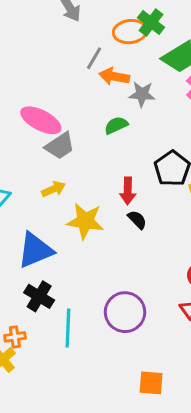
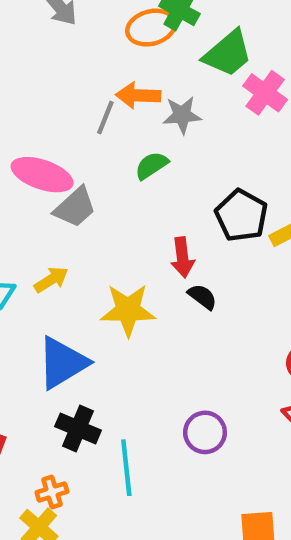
gray line: (94, 58) -> (105, 117), moved
yellow arrow: (53, 189) -> (51, 280), moved
purple circle: (125, 312) -> (205, 432), size x0.7

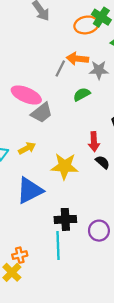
black cross: (78, 428) -> (65, 219), moved, turned -30

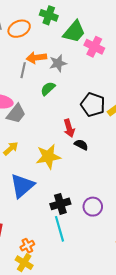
orange ellipse: (86, 25) -> (19, 29), moved

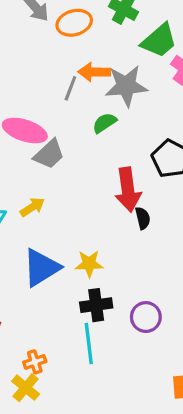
gray star: (58, 63) -> (126, 86), size x1.5
red arrow: (69, 128) -> (128, 190), size x1.5
black semicircle: (81, 145) -> (143, 218), turned 40
yellow star: (48, 157) -> (89, 264), moved, size x0.7

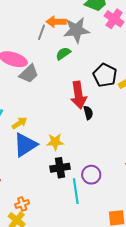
yellow arrow: (32, 207) -> (19, 123), moved
cyan line: (89, 343) -> (76, 191), moved

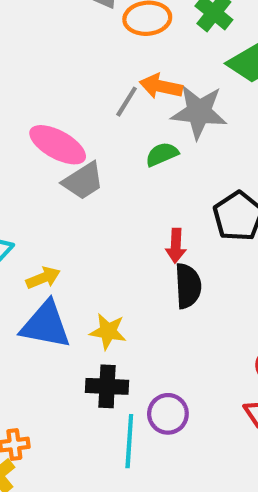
red arrow: (79, 95) -> (176, 246), size x0.6
black semicircle: (88, 113) -> (188, 286), size x1.5
blue triangle: (25, 145) -> (46, 325), turned 32

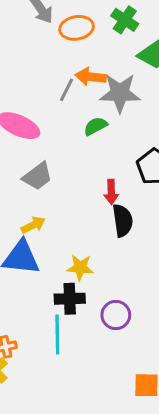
gray trapezoid: (83, 181) -> (37, 176), moved
yellow arrow: (43, 278) -> (33, 225), moved
yellow star: (108, 331) -> (80, 267), moved
cyan line: (129, 441) -> (57, 334), moved

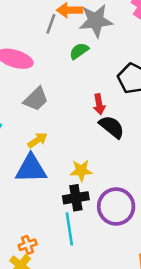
black semicircle: (123, 221) -> (112, 127), turned -36
purple circle: (116, 315) -> (116, 206), size x1.5

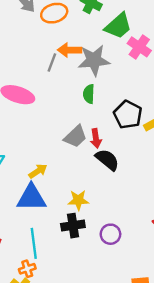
green semicircle: (79, 51) -> (89, 94), moved, turned -54
gray trapezoid: (36, 99) -> (75, 136), moved
purple circle: (116, 206) -> (110, 234), size x0.6
cyan line: (69, 229) -> (34, 243), moved

